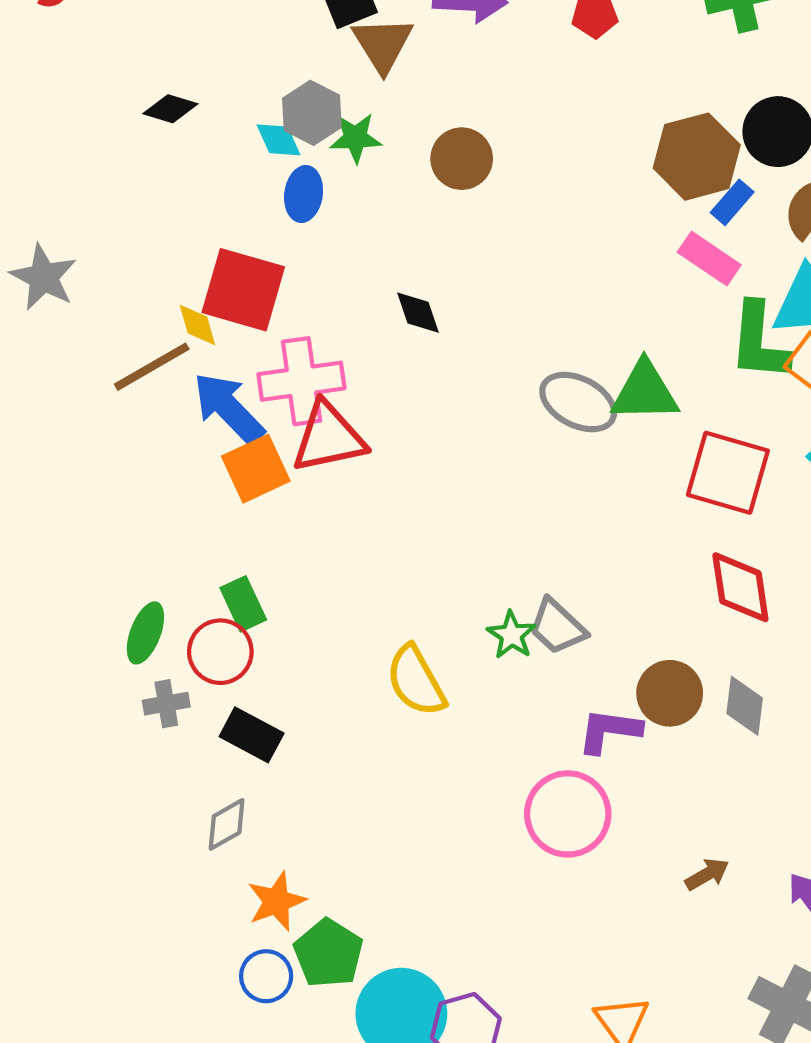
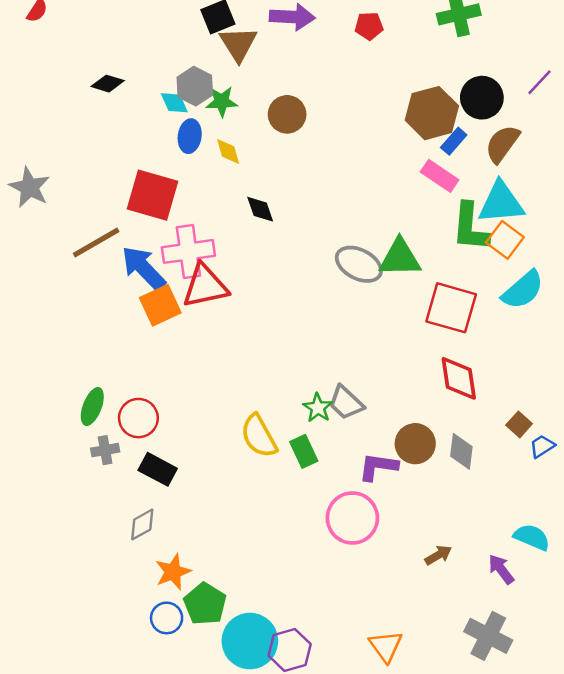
yellow diamond: (197, 325) -> (228, 151), moved
green rectangle: (243, 604) -> (304, 451), moved

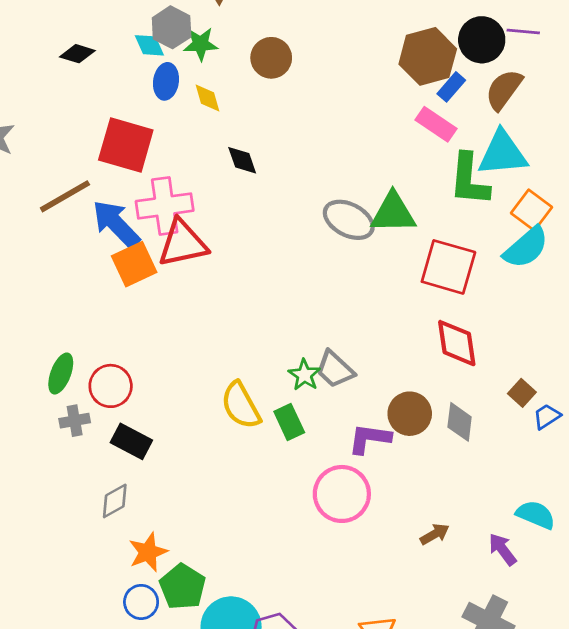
purple line: (540, 82) -> (523, 31), moved, turned 52
black diamond: (108, 84) -> (77, 54), moved
orange square: (505, 240) -> (532, 210), moved

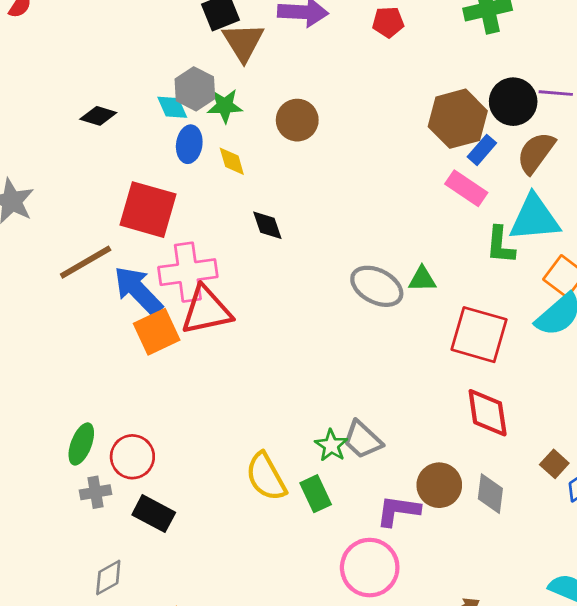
green L-shape: (469, 180) -> (500, 245), size x0.7
green triangle: (393, 213) -> (422, 279), size x0.6
gray diamond: (115, 501) -> (108, 578), moved

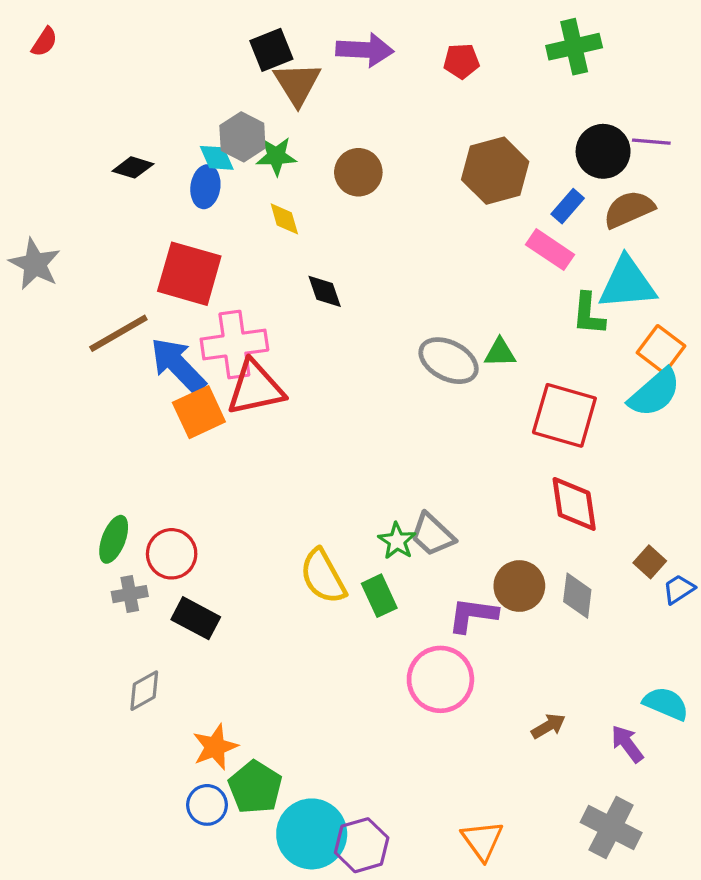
brown hexagon: (458, 119) -> (495, 171), moved
blue ellipse: (189, 144) -> (205, 187), moved
brown semicircle: (536, 153) -> (629, 209), turned 30

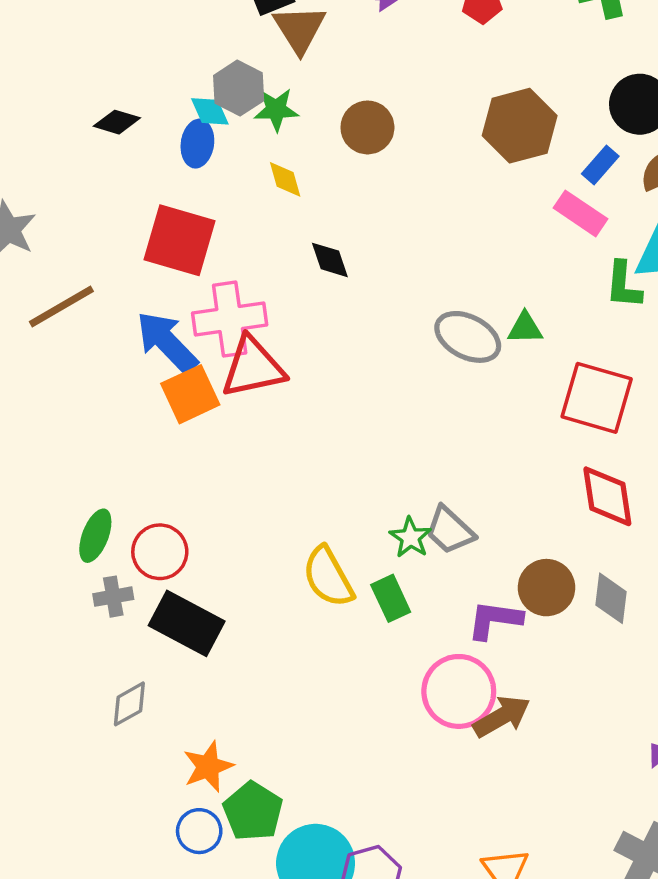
brown line: (118, 333) -> (61, 306), moved
black rectangle: (196, 618) -> (187, 623), size x1.4
brown arrow: (548, 726) -> (502, 716), moved, size x1.5

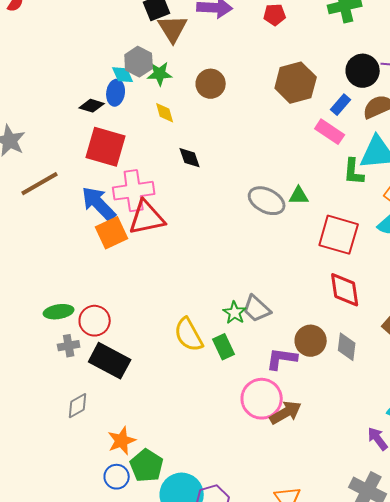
black diamond: (117, 122) -> (92, 106), moved
green ellipse: (95, 536) -> (59, 312), turned 60

